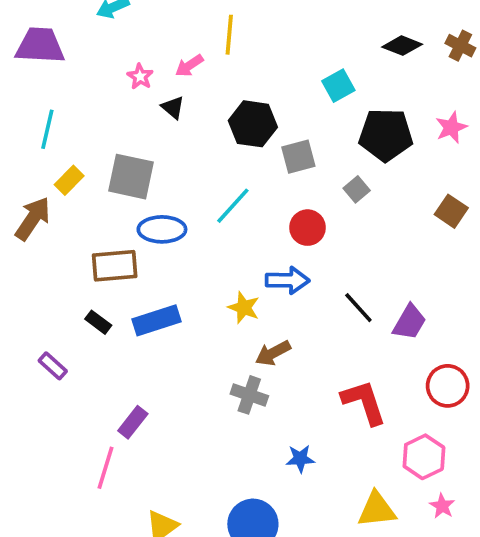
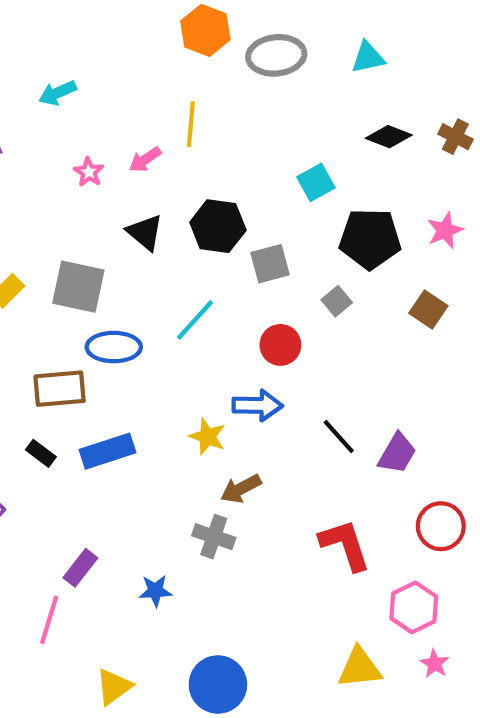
black triangle: (173, 107) -> (145, 232), moved, size x1.4
brown square: (451, 211) -> (428, 310), moved
blue star: (300, 459) -> (155, 591), moved

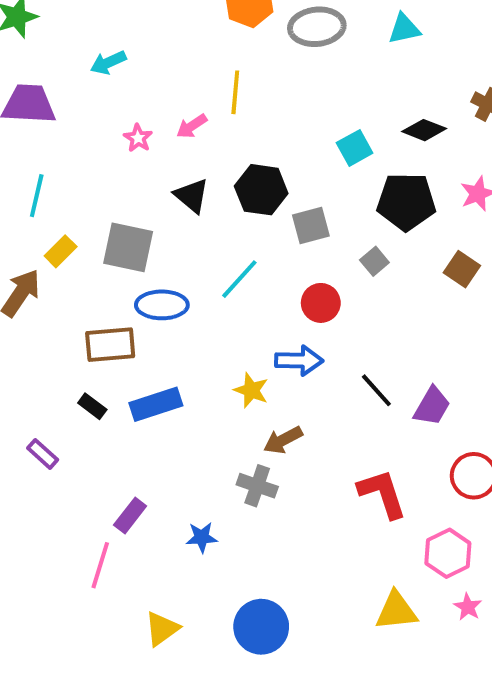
black diamond: (389, 137) -> (424, 130), moved

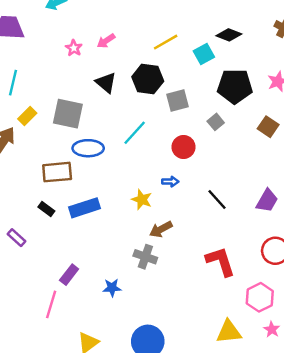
yellow line: (235, 92) -> (166, 42), moved, turned 55
black diamond: (424, 130) -> (229, 35), moved
blue arrow: (299, 361) -> (170, 182), size x0.6
purple trapezoid: (432, 406) -> (267, 201), moved

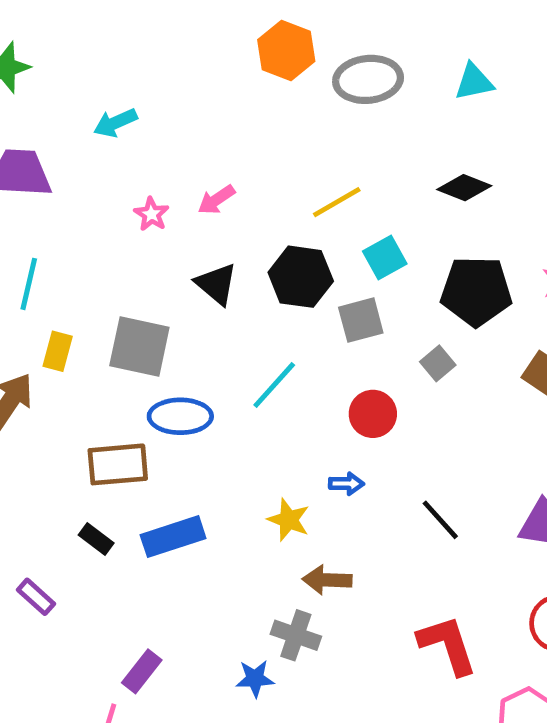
cyan square: (204, 54) -> (385, 257), moved
yellow rectangle: (27, 116) -> (58, 351), turned -30
brown arrow: (161, 229) -> (327, 580), turned 30
blue star: (112, 288) -> (255, 679), moved

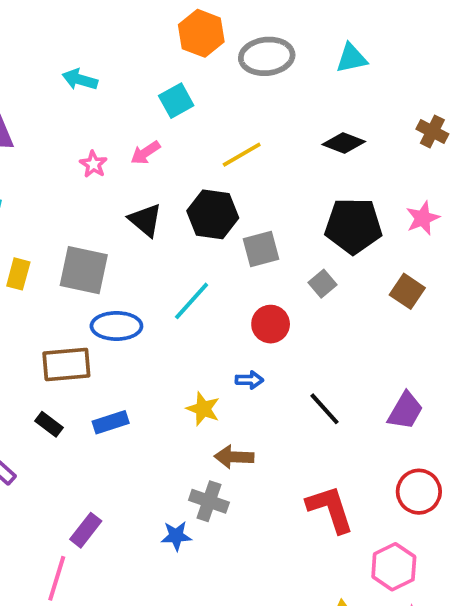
cyan arrow: (115, 123) -> (80, 79), moved, turned 40
cyan square: (385, 257) -> (176, 101), moved
blue rectangle: (173, 537) -> (111, 422), size x0.7

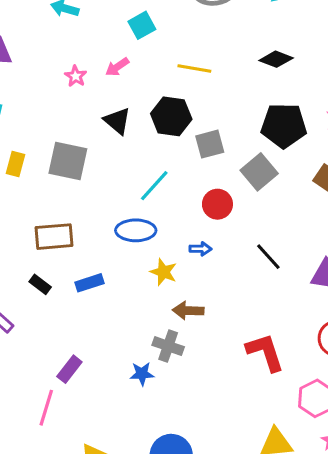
yellow line: (242, 155) -> (194, 68), turned 40
gray square: (323, 284) -> (259, 172), size x1.6
blue ellipse: (116, 326) -> (136, 230), moved
black line: (324, 409) -> (268, 257), moved

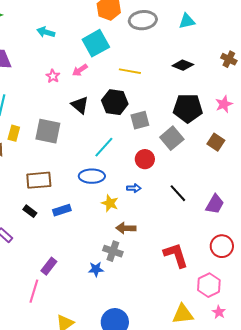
cyan square: (142, 25) -> (96, 43), size x1.5

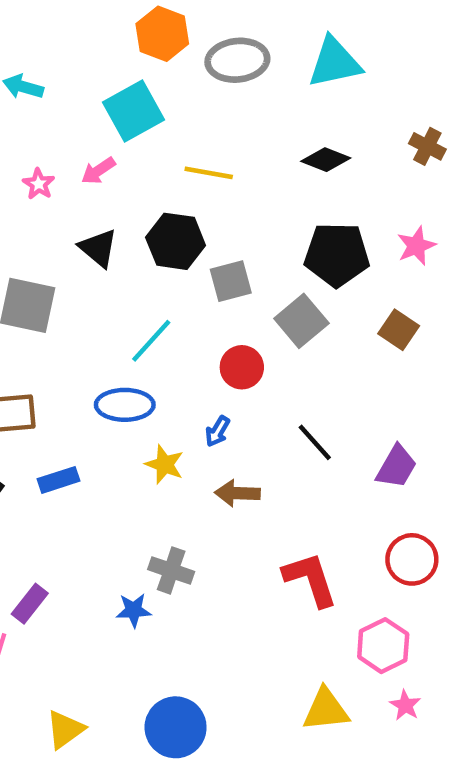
cyan triangle: (187, 21) -> (335, 62), size x1.5
blue arrow: (134, 188) -> (218, 431), turned 120
brown arrow: (126, 228) -> (237, 493), moved

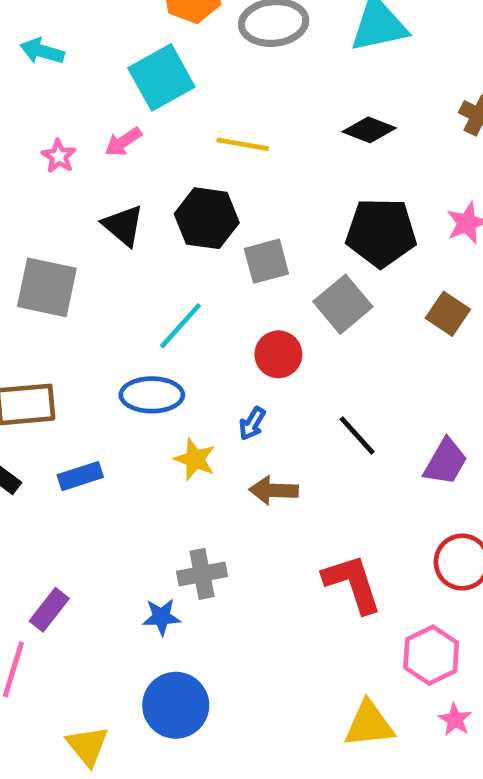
gray cross: (171, 570) -> (202, 574), turned -30
blue circle: (176, 727) -> (176, 705), moved
yellow triangle: (65, 730) -> (87, 746), turned -33

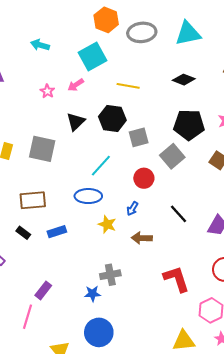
black triangle: (123, 225) -> (76, 122), turned 36

